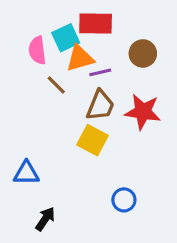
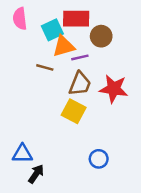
pink semicircle: (37, 50) -> (20, 19), moved
brown circle: (143, 53) -> (101, 36), moved
brown line: (56, 85) -> (45, 67), turned -30
blue triangle: (26, 173) -> (22, 154), moved

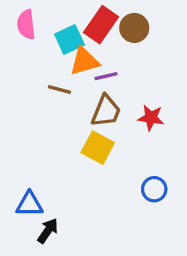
red rectangle: (76, 19) -> (101, 25), turned -56
brown circle: (101, 36) -> (134, 28), moved
red star: (114, 89) -> (151, 118), size x0.7
blue circle: (99, 159) -> (154, 189), moved

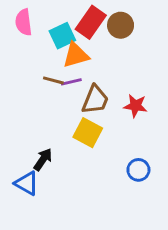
purple line: (106, 76) -> (71, 82), moved
blue triangle: (29, 204) -> (27, 183), turned 30
black arrow: (48, 231) -> (43, 159), moved

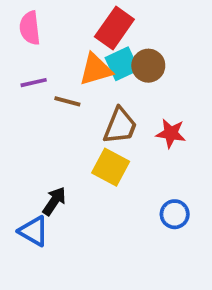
brown circle: (121, 25) -> (148, 66), moved
cyan square: (62, 36) -> (122, 64), moved
purple line: (71, 82) -> (34, 83), moved

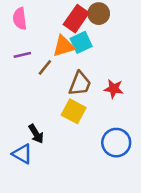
brown circle: (148, 66) -> (99, 14), moved
brown line: (67, 101) -> (45, 67), turned -66
black arrow: (54, 201) -> (36, 134), turned 114
blue circle: (175, 214) -> (116, 143), size x1.5

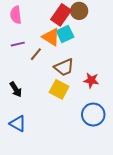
orange triangle: (64, 46) -> (51, 37), turned 48
brown trapezoid: (80, 84) -> (64, 67), turned 45
red star: (114, 89) -> (91, 80), moved
black arrow: (36, 134) -> (16, 89), moved

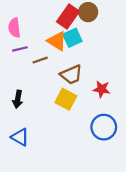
pink semicircle: (16, 15) -> (14, 28), moved
brown line: (36, 54) -> (40, 60), turned 32
black arrow: (16, 89) -> (18, 99), turned 42

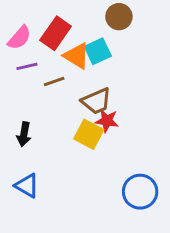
red rectangle: (68, 17) -> (56, 33), moved
pink semicircle: (14, 28) -> (19, 38), turned -132
red star: (102, 89) -> (107, 121), moved
blue circle: (104, 127) -> (140, 192), moved

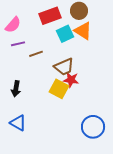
red rectangle: (56, 33) -> (50, 16), moved, turned 35
orange triangle: (77, 56) -> (83, 31), moved

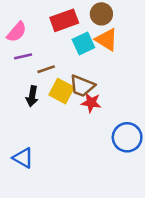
brown trapezoid: (64, 67) -> (82, 86), turned 45
black arrow: (16, 89) -> (32, 96), moved
yellow square: (59, 89) -> (62, 91), moved
blue circle: (93, 127) -> (127, 137), moved

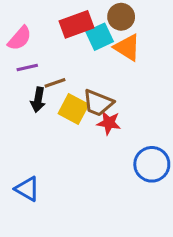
cyan square: (83, 43) -> (100, 37), moved
black arrow: (32, 96) -> (38, 100), moved

